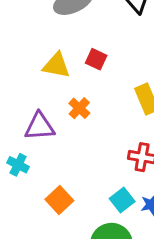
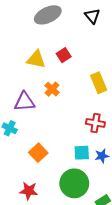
red square: (96, 59) -> (64, 55), turned 32
cyan square: (122, 200) -> (82, 153), turned 35

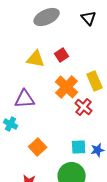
orange cross: (52, 89) -> (67, 87), moved, size x1.6
red cross: (95, 123) -> (84, 107), moved, turned 30

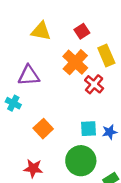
red square: (62, 55) -> (82, 31), moved

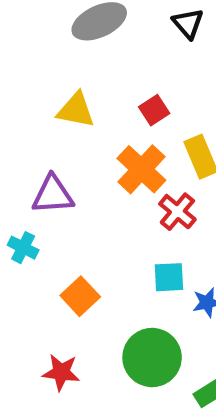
cyan square: (89, 129) -> (169, 277), moved

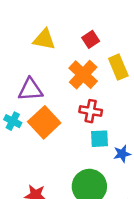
red cross: (177, 212) -> (91, 111), moved, turned -30
orange square: (80, 296) -> (44, 122), moved, size x1.4

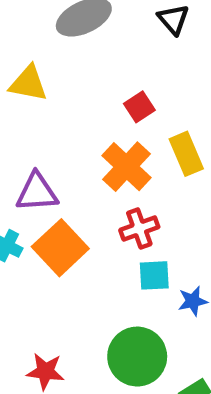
yellow triangle: (44, 39) -> (28, 83), moved
red cross: (91, 111) -> (139, 228), turned -30

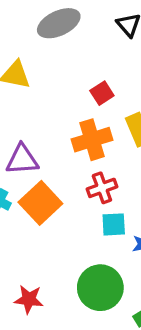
orange cross: (126, 167) -> (92, 140), turned 30

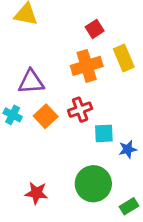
red cross: (102, 188) -> (80, 110), moved
orange square: (40, 203) -> (46, 116), size x0.7

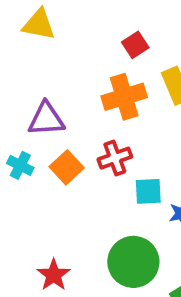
red star: (36, 193) -> (54, 275), turned 30

